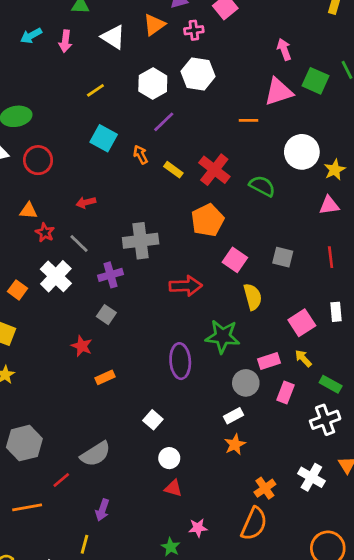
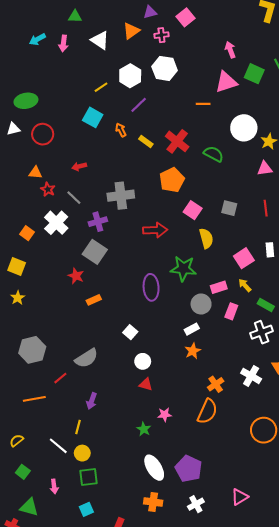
yellow line: (95, 90) -> (101, 87), moved
gray square: (106, 315) -> (95, 252), size x1.6

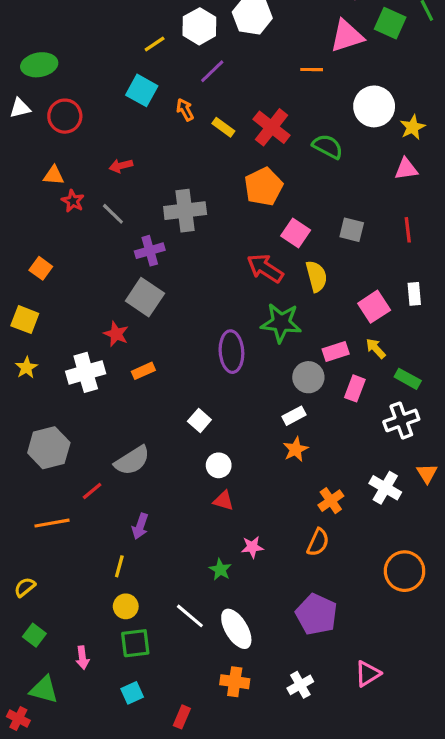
white cross: (56, 223) -> (86, 372), moved, turned 30
red arrow: (155, 230) -> (265, 268), moved, turned -145
orange semicircle: (207, 411) -> (318, 542), size x0.7
white line: (58, 446) -> (190, 616), moved
purple pentagon: (189, 469) -> (316, 614), moved

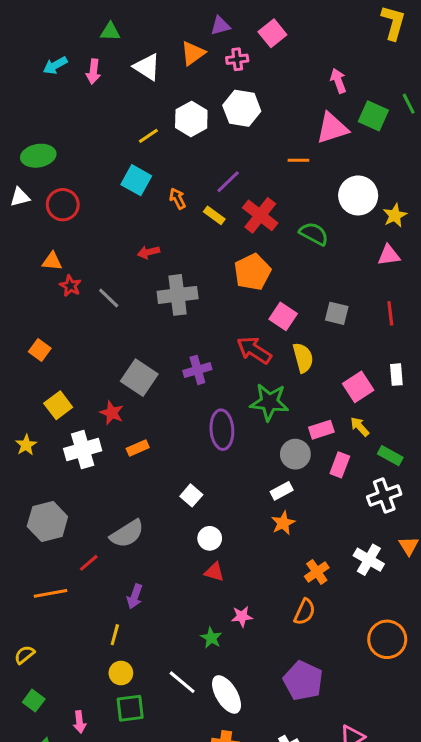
purple line: (212, 71) -> (228, 182), moved
red arrow: (121, 166) -> (148, 252), moved
purple cross: (150, 251) -> (197, 370), moved
yellow square: (25, 320) -> (58, 405), moved, turned 32

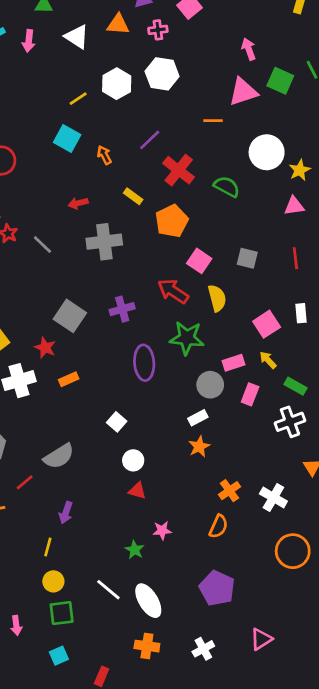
orange triangle: (193, 53) -> (118, 24), turned 40
yellow rectangle: (214, 215) -> (133, 196), moved
white cross: (369, 560) -> (273, 497), moved

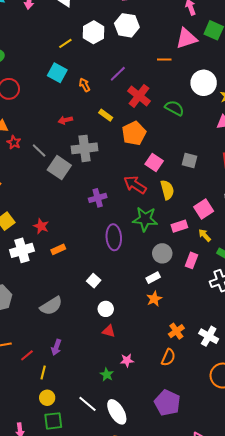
gray square: (70, 316) -> (59, 168), moved
pink rectangle: (234, 363) -> (179, 226), moved
red line: (25, 482) -> (27, 355), moved

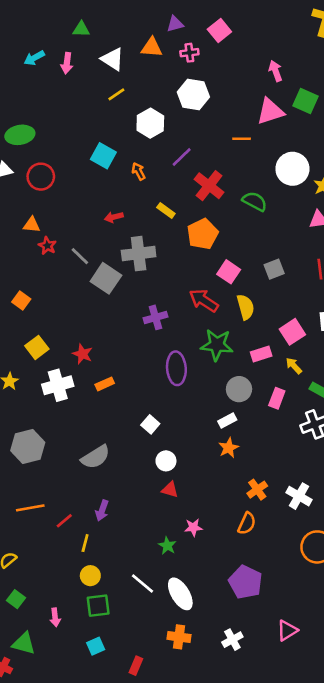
white hexagon: (94, 32) -> (150, 123), moved
yellow line: (65, 43) -> (116, 94), moved
gray square: (189, 161) -> (274, 269), turned -35

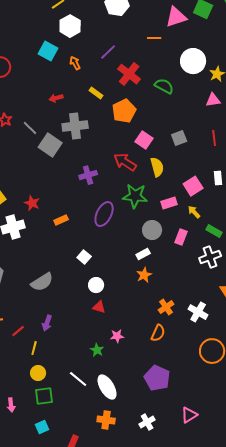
white hexagon: (150, 123) -> (70, 26), moved
purple ellipse: (176, 368) -> (104, 214), turned 30
orange rectangle: (105, 384) -> (61, 220), moved

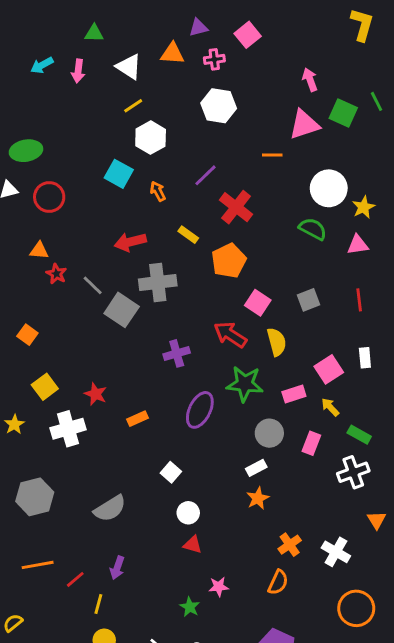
green semicircle: (164, 86) -> (313, 229), moved
red arrow: (56, 98) -> (130, 242), size x1.5

